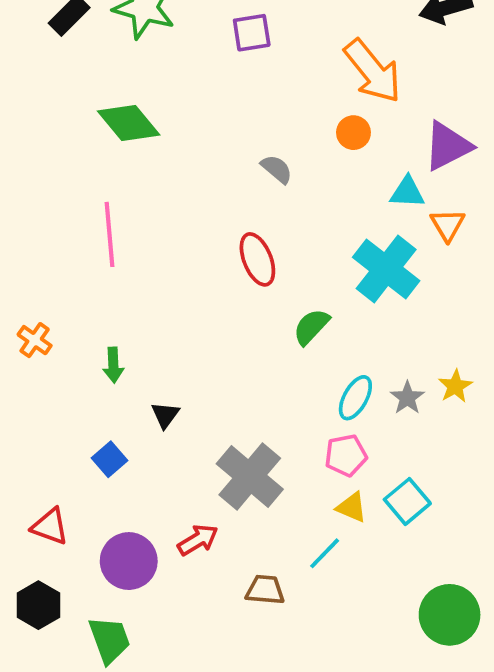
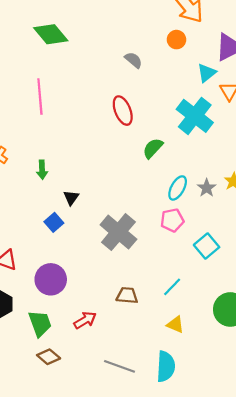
cyan triangle: (407, 192) -> (207, 73), turned -42
blue square: (109, 459) -> (54, 222), moved
yellow triangle: (352, 507) -> (175, 325), moved
red arrow: (198, 540) -> (85, 320), moved
cyan line: (325, 553) -> (172, 287), moved

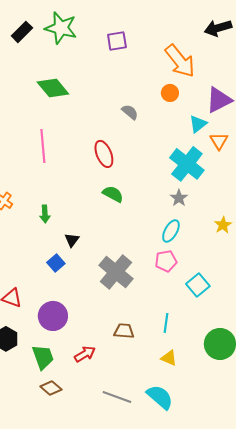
red ellipse: (123, 111) -> (104, 154), moved
green semicircle: (153, 148) -> (113, 194), moved, turned 75
gray star: (207, 188) -> (179, 198), moved
cyan line: (172, 287) -> (166, 323), turned -36
cyan semicircle: (166, 366) -> (160, 397), turned -52

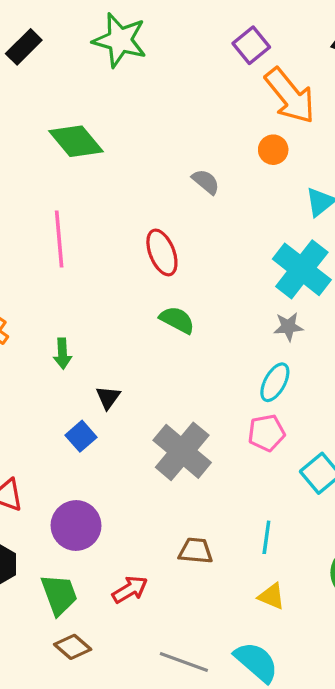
green star: (61, 28) -> (120, 40), moved
purple square: (117, 41) -> (251, 45), moved, turned -30
gray star: (179, 198) -> (288, 327), turned 30

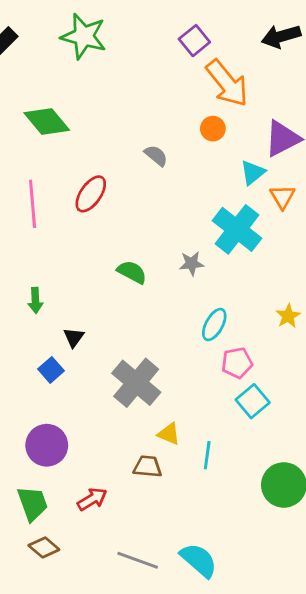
red ellipse: (162, 252) -> (91, 194), moved, turned 57
gray star: (288, 327) -> (192, 263), moved
pink pentagon: (266, 433) -> (237, 363), moved
yellow triangle: (271, 596) -> (169, 434), moved

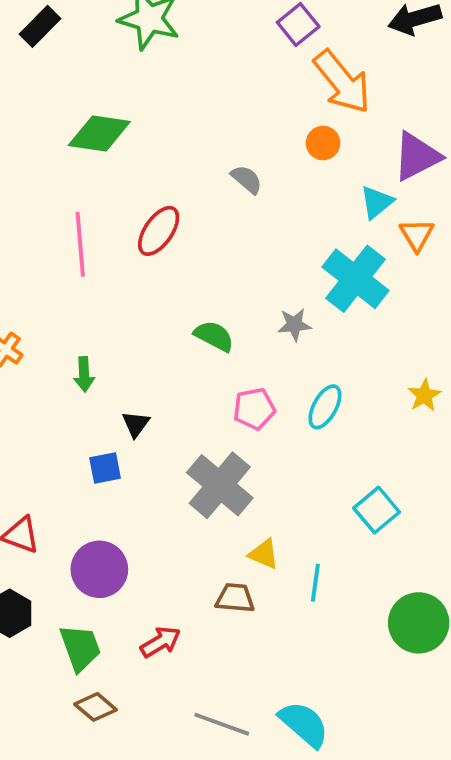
green diamond: (47, 122) -> (99, 133), turned -42
pink pentagon: (237, 363) -> (254, 409), moved
blue square: (51, 370) -> (105, 468), turned 30

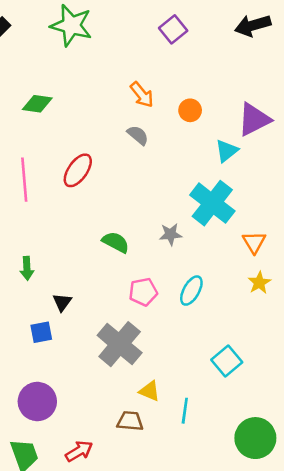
orange arrow: (342, 82) -> (142, 95), moved, size x0.6
green diamond: (99, 133) -> (37, 104), size x0.7
orange triangle: (417, 235) -> (254, 242), moved

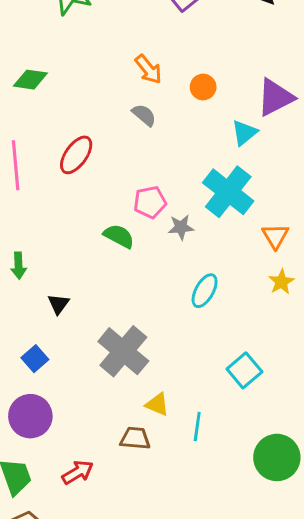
pink pentagon: (143, 292) -> (150, 202), moved
blue square: (41, 332) -> (35, 359), moved, turned -30

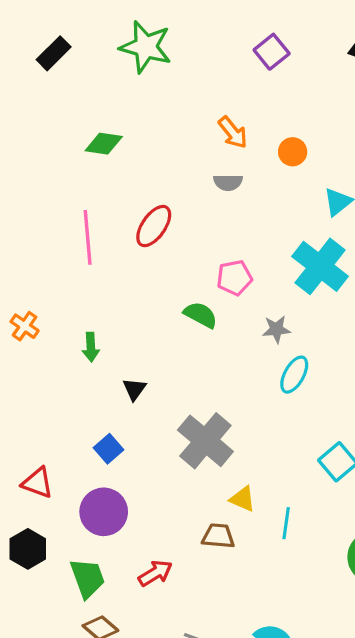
gray semicircle: (144, 115) -> (228, 182), turned 140
gray star: (181, 227) -> (276, 329), moved

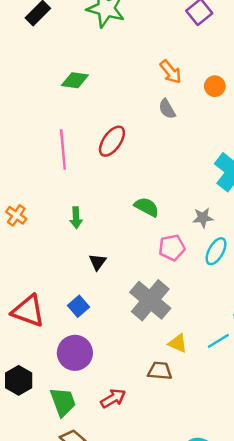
gray semicircle: (228, 182) -> (167, 109), turned 60
pink pentagon: (234, 278) -> (172, 248), moved
green arrow: (91, 347) -> (76, 218), moved
red triangle: (37, 483) -> (28, 311), moved, size x1.4
cyan line: (286, 523) -> (218, 341), moved, turned 50

